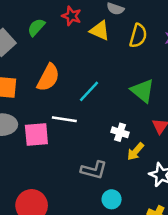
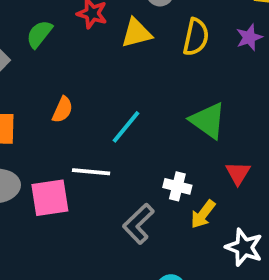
yellow triangle: (100, 31) -> (137, 33), turned -35
orange semicircle: (48, 78) -> (63, 110), size x0.6
gray L-shape: (94, 170) -> (138, 224), moved, turned 125

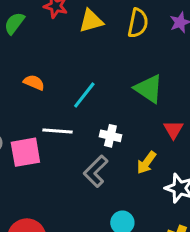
orange semicircle: (63, 110) -> (34, 82), turned -90
white cross: (177, 186) -> (110, 136), moved

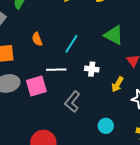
orange semicircle: (34, 82) -> (37, 39), turned -128
gray L-shape: (96, 171) -> (72, 102), moved

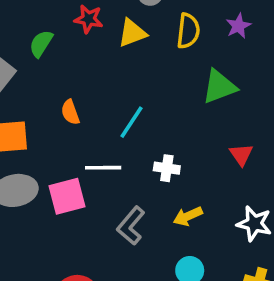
green triangle: (114, 35) -> (219, 87), moved, turned -50
yellow arrow: (117, 84) -> (188, 216), moved, turned 35

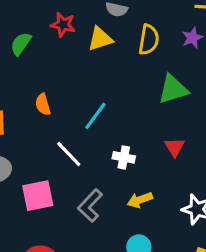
red triangle: (241, 154) -> (175, 147), moved
white line: (103, 168) -> (69, 154), turned 44
pink square: (67, 196) -> (38, 196), moved

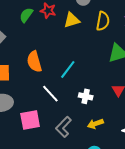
green semicircle: (21, 44) -> (26, 15), moved
orange semicircle: (43, 104) -> (34, 62), size x1.5

